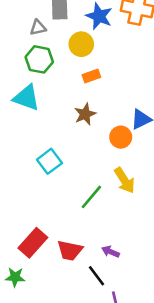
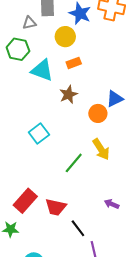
green hexagon: (39, 59) -> (18, 49), moved
cyan triangle: (27, 98) -> (42, 70), moved
purple arrow: (111, 252) -> (112, 204), moved

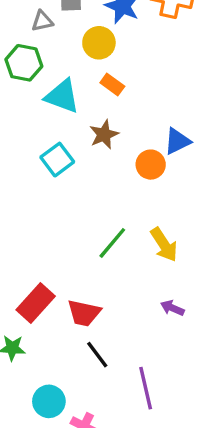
orange rectangle: (74, 63) -> (112, 84), turned 56
cyan square: (39, 133) -> (57, 160), moved
yellow arrow: (101, 149) -> (164, 245), moved
black line: (78, 228) -> (97, 355), moved

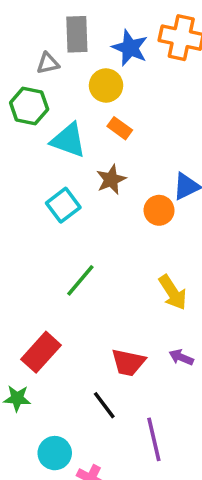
green line: (112, 243) -> (80, 280), moved
red trapezoid: (84, 313) -> (128, 362), moved

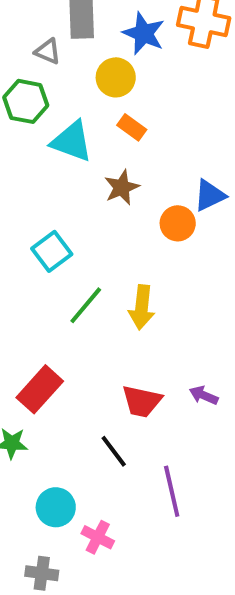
gray triangle: (48, 63) -> (48, 51), turned 35
cyan square: (63, 205) -> (52, 251), moved
yellow arrow: (173, 292) -> (142, 307), moved, turned 39

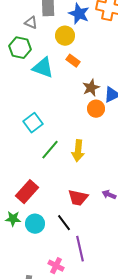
brown star: (122, 187) -> (91, 88), moved
purple line: (172, 491) -> (80, 249), moved
cyan circle: (56, 507) -> (35, 224), moved

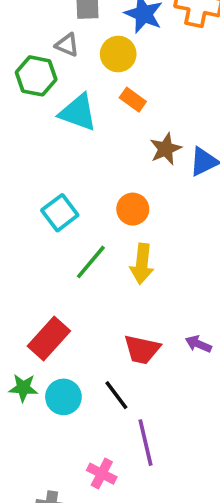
gray triangle: (31, 23) -> (67, 45), moved
orange circle: (96, 109) -> (133, 209), moved

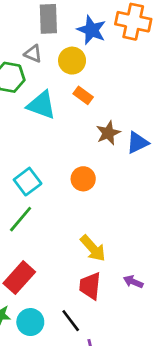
green line: (91, 262) -> (21, 219), moved
yellow arrow: (142, 264) -> (93, 248), moved, turned -48
red trapezoid: (142, 350) -> (90, 286), turned 84

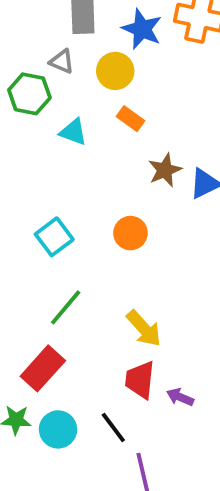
cyan triangle: (41, 105) -> (73, 132), size x0.7
green line: (21, 219) -> (66, 307), moved
purple arrow: (133, 282) -> (180, 397), moved

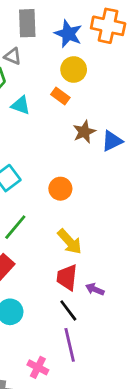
yellow circle: (115, 71) -> (74, 70), moved
orange circle: (130, 233) -> (60, 189), moved
black line: (113, 428) -> (68, 310), moved

